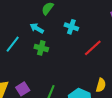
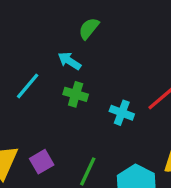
cyan cross: (71, 27) -> (122, 113), moved

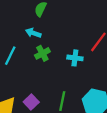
green cross: (76, 94) -> (42, 53), turned -32

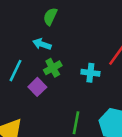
purple square: (31, 102) -> (37, 87), moved

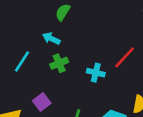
purple square: (37, 87) -> (42, 102), moved

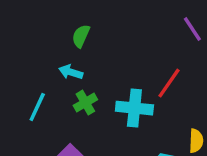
cyan cross: (96, 73) -> (134, 108), size x1.5

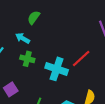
green cross: (85, 103) -> (27, 59), turned 32

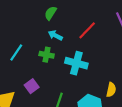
cyan arrow: (23, 38) -> (55, 35), moved
red line: (81, 58) -> (87, 30), moved

